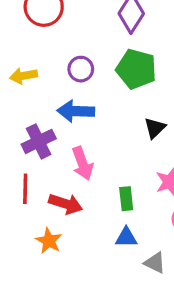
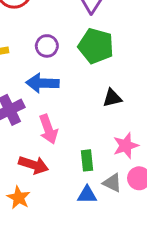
black triangle: (155, 128) -> (112, 98), turned 30
gray triangle: (155, 263) -> (112, 183), moved

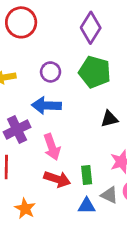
red arrow: (33, 165) -> (57, 179), moved

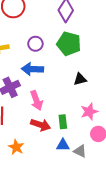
gray triangle: (109, 195) -> (80, 151), moved

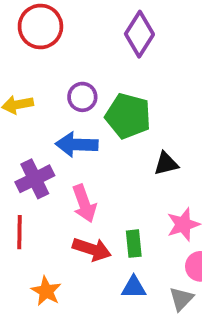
green pentagon: (69, 44) -> (128, 116), moved
gray triangle: (80, 151) -> (181, 299), moved, turned 48

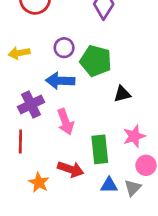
green rectangle: (134, 244) -> (100, 149), size x1.5
red arrow: (92, 249) -> (71, 169), moved
blue triangle: (134, 287) -> (109, 185), moved

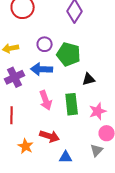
purple cross: (31, 104) -> (15, 77), moved
green rectangle: (100, 149) -> (72, 104), moved
blue triangle: (109, 185) -> (66, 157), moved

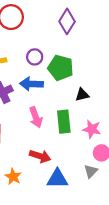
pink star: (98, 111) -> (92, 129), turned 30
orange star: (26, 146) -> (13, 177), moved
blue triangle: (66, 157) -> (57, 179), size x1.5

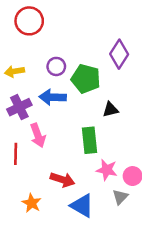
purple diamond: (67, 21) -> (119, 54), moved
pink arrow: (36, 117) -> (38, 135), moved
pink star: (92, 129) -> (107, 170), moved
blue triangle: (57, 179) -> (82, 206), turned 30

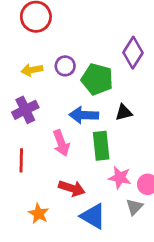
yellow arrow: (14, 71) -> (32, 70), moved
blue arrow: (53, 97) -> (84, 115), moved
pink arrow: (38, 135) -> (61, 143), moved

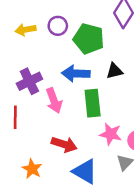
purple cross: (25, 110) -> (29, 81), moved

